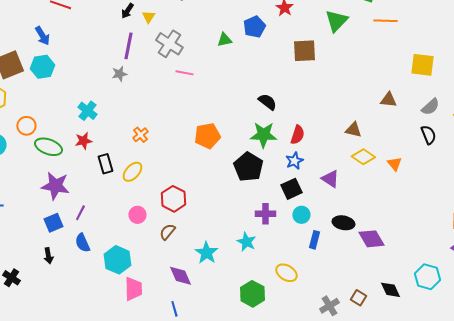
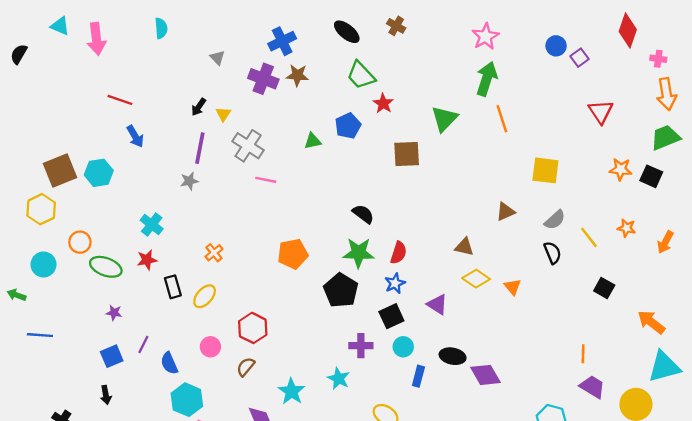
orange line: (385, 21) -> (502, 119), turned 70
blue arrow: (42, 36) -> (135, 136), moved
brown triangle: (388, 100) -> (505, 212), turned -30
purple star: (55, 186) -> (114, 313), size x0.5
blue semicircle: (82, 243) -> (169, 363), moved

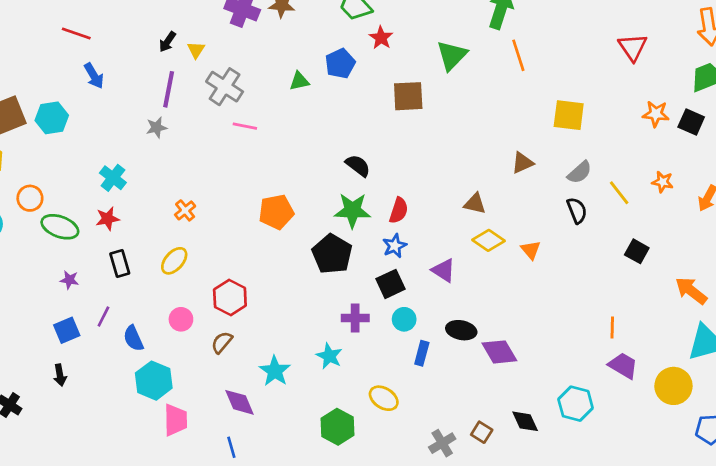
black rectangle: (173, 287) -> (120, 264), moved

